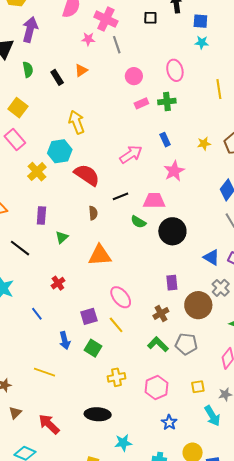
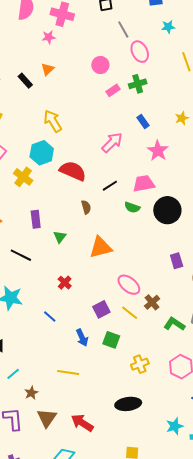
cyan star: (202, 42) -> (168, 27), moved
gray line: (117, 45) -> (123, 30), moved
brown cross: (161, 313) -> (152, 302), moved
brown triangle: (15, 413) -> (47, 418), size x1.5
cyan star: (123, 443) -> (175, 426), moved

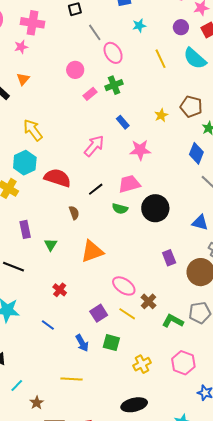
pink star: (158, 151) -> (140, 150), turned -30

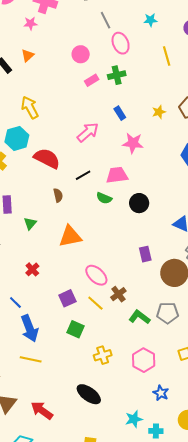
black circle: (155, 208) -> (139, 203), size x0.7
blue arrow: (82, 343) -> (30, 328), moved, size x1.5
black ellipse: (134, 405) -> (89, 394), turned 40

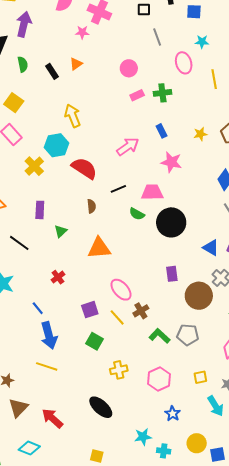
pink ellipse: (121, 43) -> (184, 63), moved
black circle: (139, 203) -> (171, 222), size x1.5

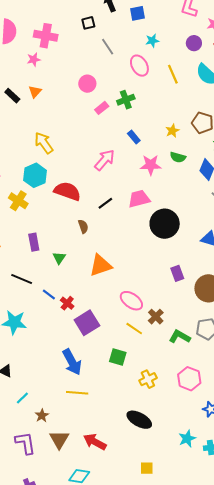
black rectangle: (52, 71) -> (12, 96), moved
green semicircle: (137, 214) -> (178, 157), moved
blue line: (38, 308) -> (49, 295), moved
purple square: (90, 310) -> (87, 323), moved, size x1.4

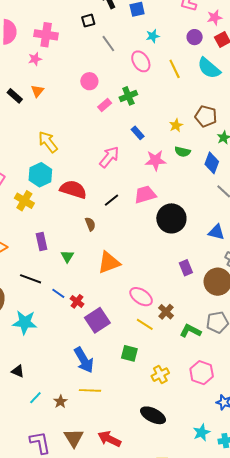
brown star: (42, 416) -> (60, 402), moved

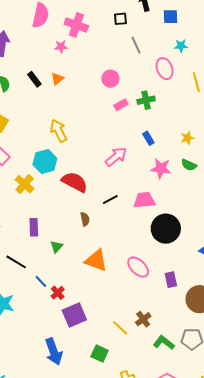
orange triangle: (109, 263) -> (96, 260), turned 30
pink ellipse: (141, 297) -> (138, 267), moved

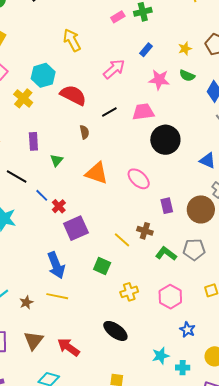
yellow arrow: (58, 131) -> (72, 40), moved
blue rectangle: (148, 138) -> (146, 50), turned 72
purple rectangle: (171, 280) -> (167, 206), moved
brown cross: (143, 319) -> (145, 231), turned -35

